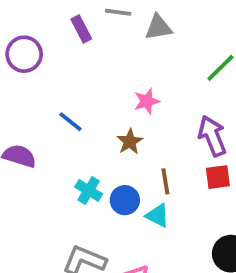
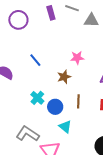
cyan triangle: (158, 216) -> (65, 127), moved

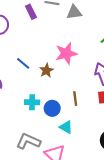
pink star: (77, 58) -> (66, 53), size x1.5
brown star: (64, 77) -> (46, 70), moved
cyan cross: (37, 98) -> (32, 102), turned -32

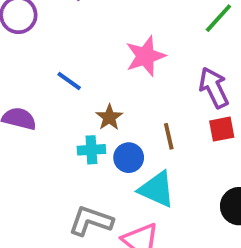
brown star: (46, 70) -> (109, 117), moved
cyan triangle: (66, 127) -> (157, 189), size x1.5

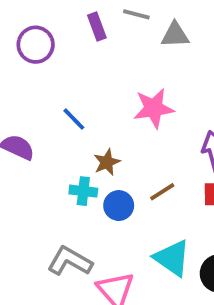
brown line: (169, 136) -> (162, 192), turned 60
cyan triangle: (157, 189) -> (172, 258), moved

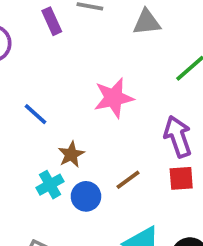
gray triangle: (175, 35) -> (147, 22), moved
cyan cross: (83, 191) -> (50, 185), turned -32

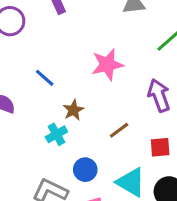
red square: (181, 178) -> (160, 147), moved
blue circle: (86, 196) -> (85, 170), moved

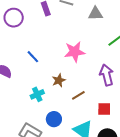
brown star: (73, 110) -> (59, 80), moved

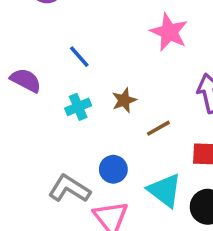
pink star: (75, 52) -> (169, 32), moved, turned 30
cyan cross: (37, 94) -> (78, 107), moved

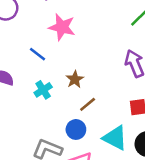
pink star: (169, 32) -> (62, 27), moved
brown line: (158, 128) -> (88, 104), moved

